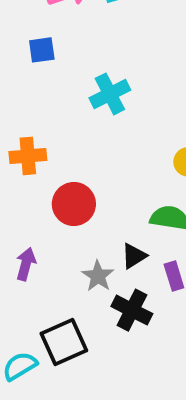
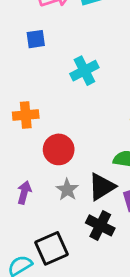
black triangle: (134, 256) -> (102, 187), size x1.5
gray star: (98, 276) -> (67, 190), moved

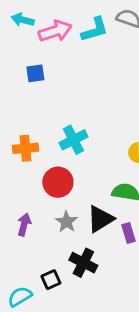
cyan cross: (84, 71) -> (73, 140), moved
black cross: (100, 225) -> (83, 263), moved
black square: (51, 248) -> (51, 280), size x0.6

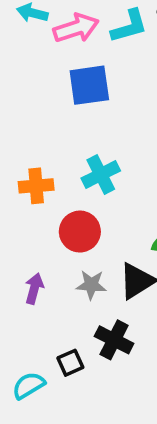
blue square: (35, 73) -> (89, 85), moved, size x1.6
gray star: (66, 222) -> (91, 285), turned -30

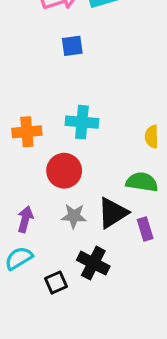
blue square: (89, 85) -> (72, 46), size x0.6
cyan cross: (101, 174) -> (82, 122), turned 32
cyan semicircle: (29, 386) -> (19, 258), moved

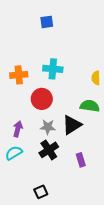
purple rectangle: (145, 229) -> (81, 160), moved
black cross: (93, 263) -> (49, 150), moved, turned 30
black square: (56, 283) -> (41, 192), moved

